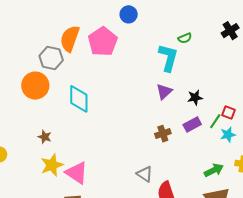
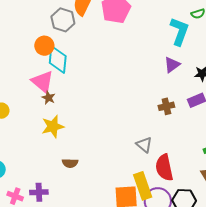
orange circle: (35, 86) -> (44, 46), size x0.7
cyan diamond: (79, 99) -> (58, 60), moved
pink triangle: (77, 173) -> (43, 82), moved

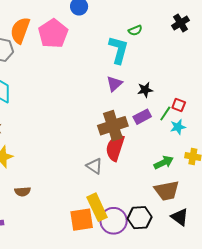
brown cross: (166, 106) -> (113, 126), size x1.8
red semicircle: (164, 168) -> (115, 148), moved, turned 36

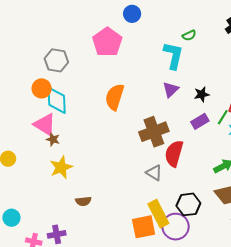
orange semicircle: (20, 30) -> (115, 97), moved
brown cross: (113, 126) -> (154, 132), moved
black hexagon: (140, 218) -> (188, 204), moved

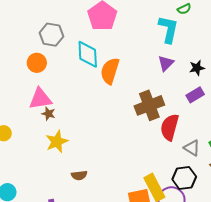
cyan diamond: (57, 100) -> (88, 54), moved
pink triangle: (45, 124) -> (40, 99), turned -40
gray triangle: (154, 173) -> (192, 148), moved

